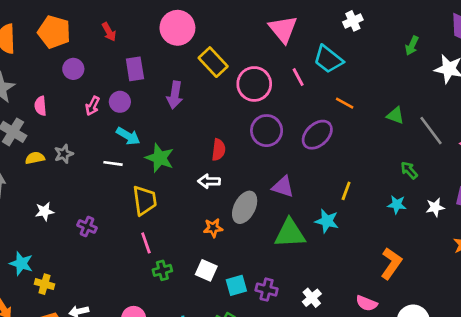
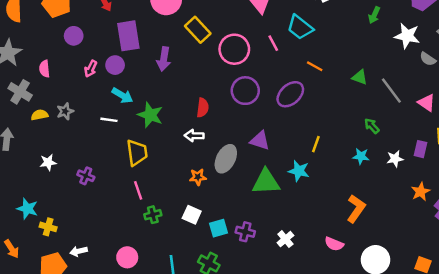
purple rectangle: (135, 69) -> (128, 36), size x1.4

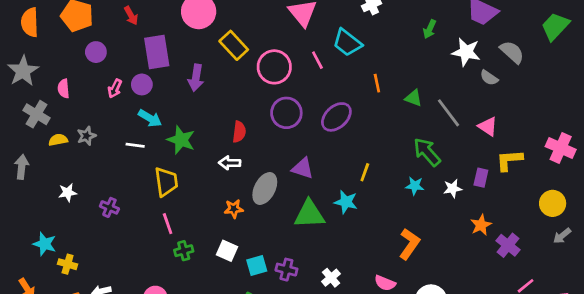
orange line: (315, 66) -> (377, 83), moved, turned 49
green arrow: (372, 126) -> (427, 152), size x1.6

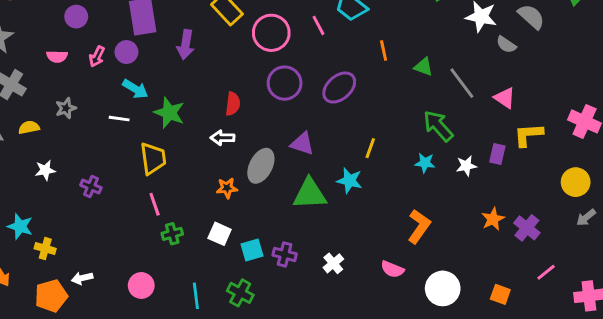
pink semicircle: (63, 89) -> (57, 56), moved, turned -84
yellow semicircle: (58, 140) -> (29, 127), moved
orange star: (481, 225) -> (493, 219), moved

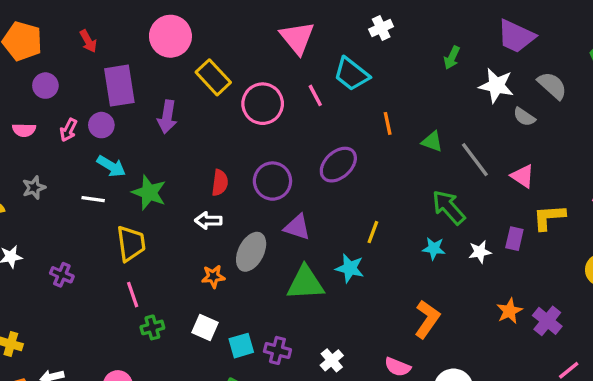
purple circle: (285, 83) -> (272, 181), moved

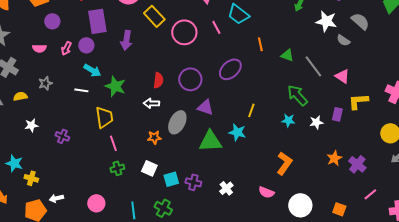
pink line: (133, 295) -> (113, 143), moved

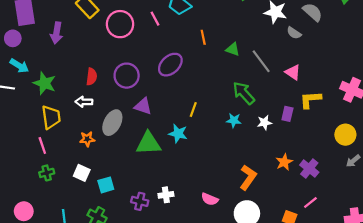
yellow trapezoid: (104, 117) -> (51, 117), moved
orange L-shape: (284, 163) -> (248, 177), moved
purple cross: (193, 182) -> (140, 201), moved
white cross: (226, 188) -> (166, 195), turned 32
pink line: (370, 194) -> (310, 202), moved

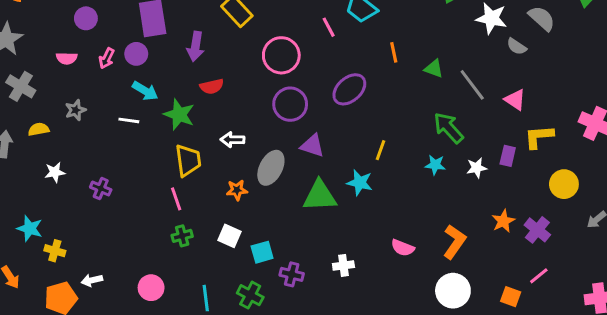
pink circle: (120, 24) -> (281, 55), moved
red semicircle: (92, 77) -> (212, 86), moved, turned 70
yellow circle: (345, 135) -> (564, 184), moved
pink semicircle: (210, 199) -> (403, 248), moved
purple cross: (140, 201) -> (292, 274), moved

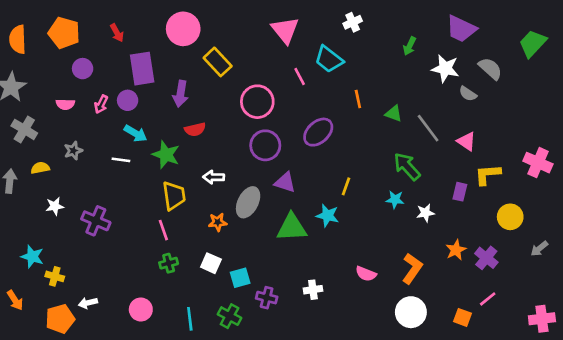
white star: (477, 168) -> (425, 213), moved
purple cross: (101, 189) -> (96, 221), size x1.5

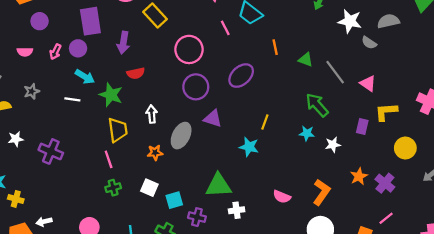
gray semicircle: (490, 69) -> (388, 21), turned -55
white arrow: (214, 177) -> (152, 114), turned 84
green triangle: (292, 227) -> (218, 185), moved

